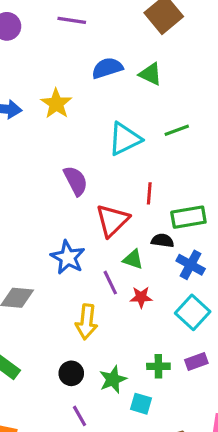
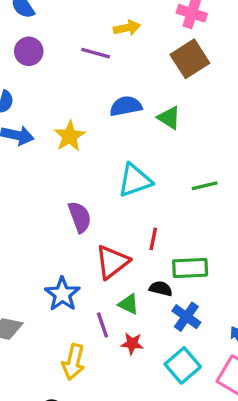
green line: (177, 130) -> (205, 186), moved

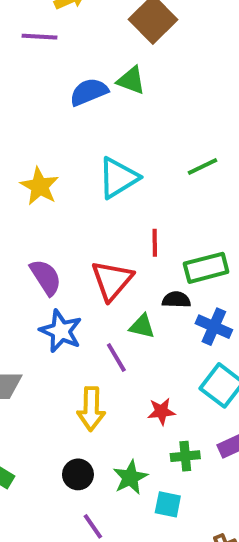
green triangle: (169, 118) -> (131, 80), moved
yellow star: (70, 136) -> (40, 186), moved
purple semicircle: (80, 217) -> (46, 277), moved
red star: (132, 344) -> (161, 411), moved

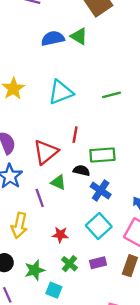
green cross: (185, 456) -> (69, 264), turned 35

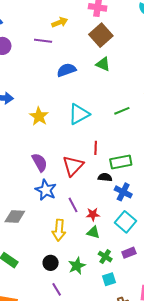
green triangle: (79, 36) -> (103, 64), moved
green triangle: (58, 182) -> (93, 232), moved
red star: (60, 235) -> (93, 214), moved
cyan square: (54, 290) -> (109, 279), moved, turned -32

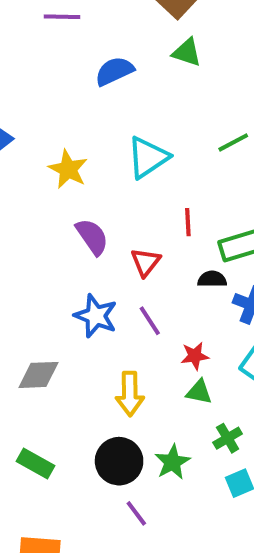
purple semicircle: (40, 162) -> (92, 237), moved
red triangle: (73, 166) -> (146, 262), size x0.7
purple line: (73, 205) -> (150, 321), moved
green cross: (105, 257) -> (228, 438), turned 32
black circle: (51, 263) -> (119, 461), size x1.5

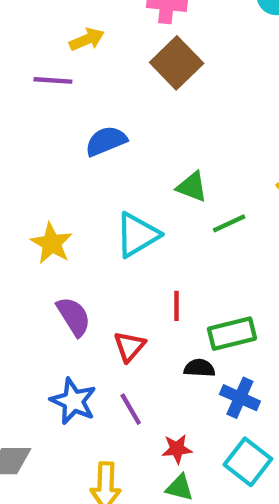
green triangle: (187, 52) -> (192, 187), moved

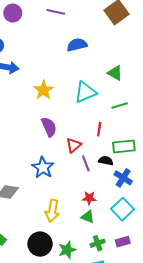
green line: (229, 223) -> (120, 105), moved
purple line: (131, 409) -> (86, 163), moved

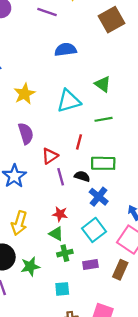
green cross: (98, 243) -> (65, 253), moved

